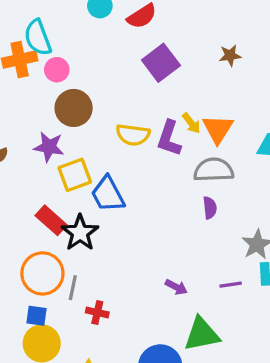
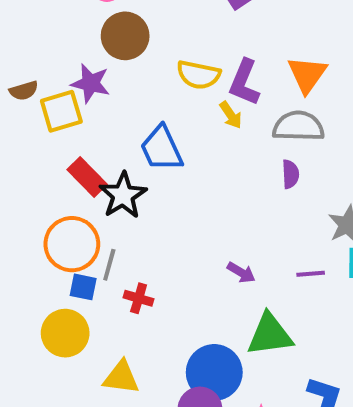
yellow arrow: (191, 123) -> (231, 115), moved
yellow square: (75, 175) -> (61, 111), moved
blue square: (37, 316) -> (83, 287), moved

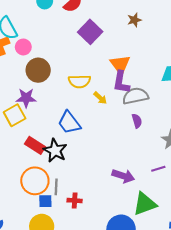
orange triangle: (307, 75) -> (120, 65), moved
purple L-shape: (244, 82) -> (121, 82), moved
purple arrow: (241, 272) -> (123, 176), size x1.5

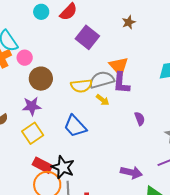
gray semicircle: (135, 96) -> (102, 80), moved
yellow square: (15, 115) -> (33, 133), moved
red rectangle: (35, 145) -> (42, 165), moved
black star: (55, 151) -> (63, 167), moved

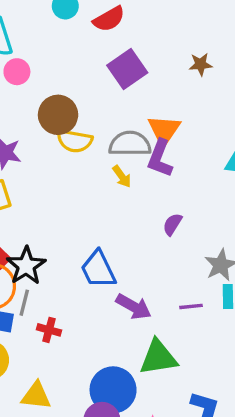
brown circle: (41, 79) -> (58, 115), moved
yellow semicircle: (81, 86) -> (75, 141), moved
purple semicircle: (140, 119) -> (172, 224), turned -144
blue trapezoid: (75, 126) -> (98, 269), moved

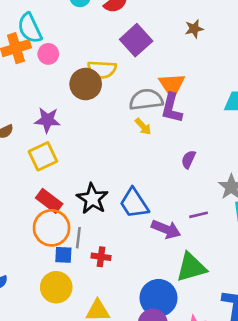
yellow semicircle: (75, 141) -> (102, 69), moved
black star: (26, 266) -> (92, 199), moved
purple line: (191, 306) -> (199, 215), moved

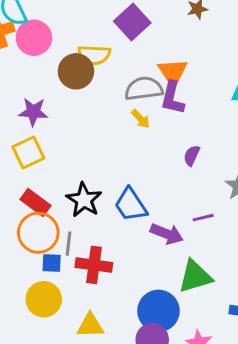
pink circle: (48, 54) -> (34, 38), size x1.5
red cross: (101, 257) -> (94, 265), size x1.6

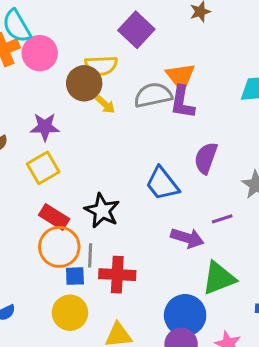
yellow arrow: (141, 119) -> (105, 105), moved
purple semicircle: (192, 155) -> (206, 158), size x1.5
blue trapezoid: (131, 205) -> (162, 184), moved

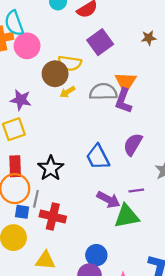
yellow arrow: (105, 105) -> (67, 92), turned 96
red rectangle: (54, 217) -> (15, 166), turned 45
green triangle: (219, 278) -> (127, 216), moved
blue circle: (185, 315) -> (96, 255), size x0.7

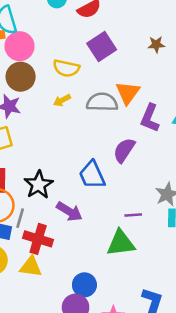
brown circle: (55, 74) -> (21, 77), moved
purple L-shape: (123, 101) -> (150, 118), moved
purple semicircle: (133, 144) -> (124, 150), moved
purple arrow: (108, 200) -> (69, 211), moved
yellow triangle: (45, 260) -> (31, 267), moved

